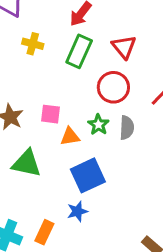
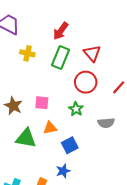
gray semicircle: (127, 128) -> (106, 123), moved, turned 84
orange triangle: (70, 137) -> (50, 128), moved
blue square: (88, 175) -> (70, 145), size x0.7

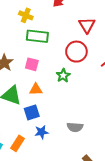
green rectangle: (60, 58) -> (37, 36), moved, turned 65
gray semicircle: (106, 123) -> (75, 127), moved
blue square: (70, 145) -> (32, 112), moved

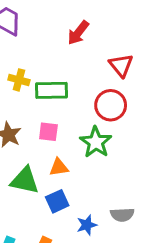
yellow cross: (26, 15) -> (19, 80), moved
green star: (63, 75) -> (96, 142), size x1.5
blue star: (42, 132) -> (87, 225), moved

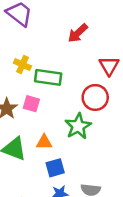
pink square: (48, 132) -> (31, 104), moved
blue square: (57, 201) -> (55, 168), moved

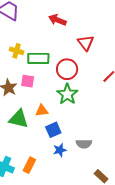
red arrow: (78, 33) -> (57, 20), turned 72
red circle: (95, 97) -> (67, 69), moved

